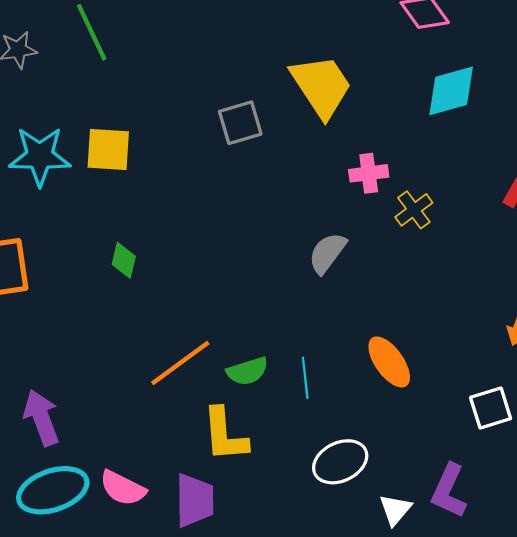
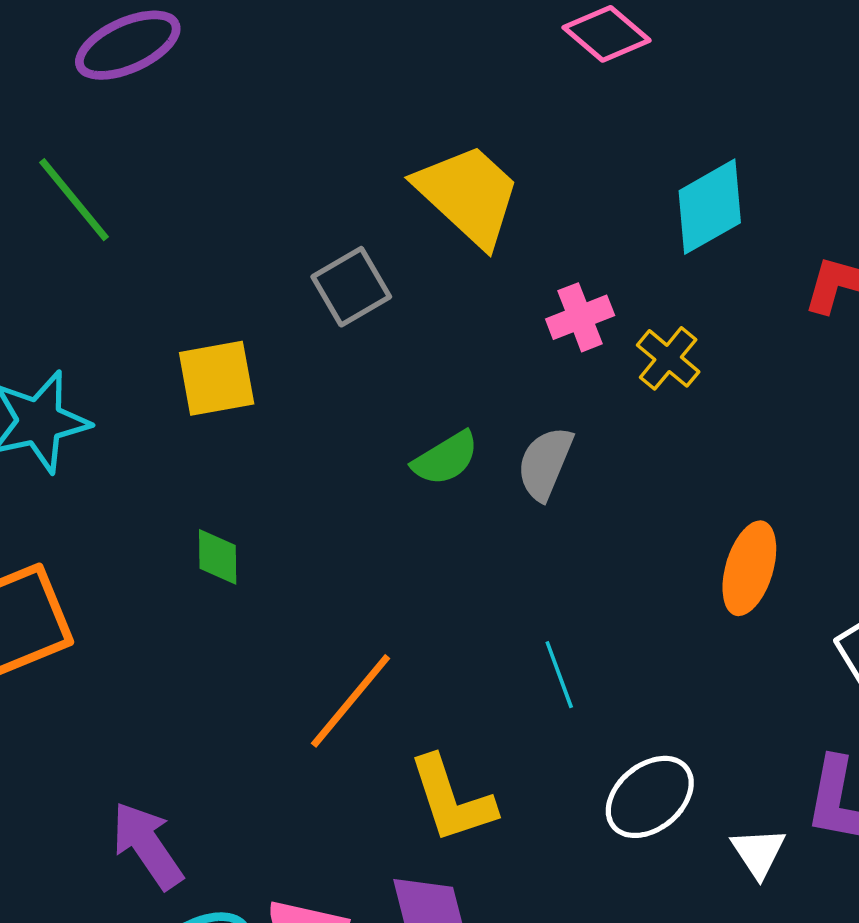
cyan diamond: (451, 91) -> (710, 207), moved
yellow square: (108, 150) -> (217, 378), moved
orange ellipse: (389, 362) -> (749, 568), moved, turned 66
green semicircle: (247, 371) -> (446, 458), moved

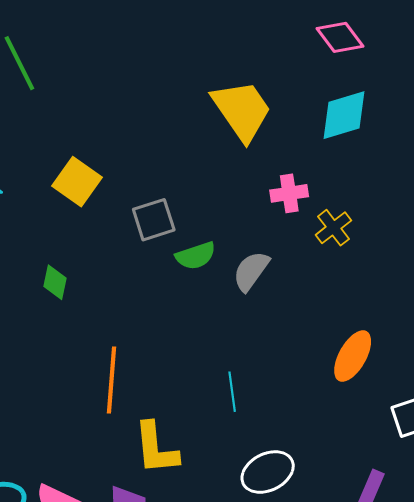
cyan diamond: (710, 207) -> (344, 115), moved
gray square: (351, 287) -> (154, 220), moved
yellow square: (217, 378) -> (77, 182), turned 33
orange line: (351, 701) -> (111, 380), turned -48

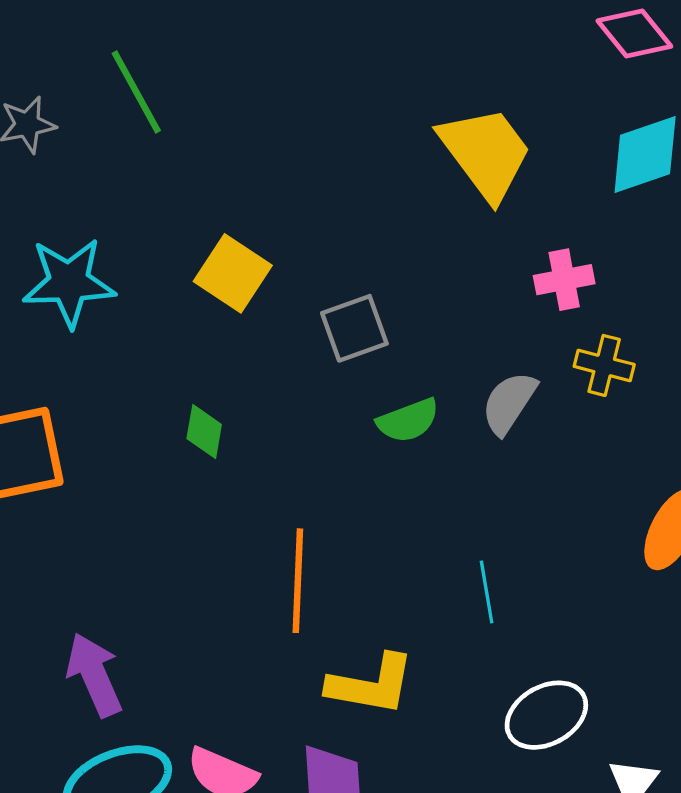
yellow cross: (333, 228) -> (604, 365), moved, turned -36
green semicircle: (196, 256) -> (408, 420), moved
yellow L-shape: (156, 448) -> (371, 685), turned -72

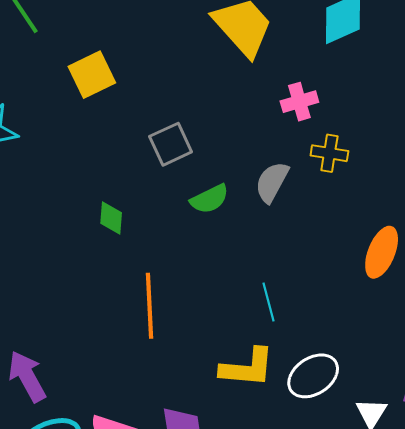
yellow square: (233, 273) -> (92, 75), moved, turned 36
green diamond: (204, 431) -> (111, 218), moved
yellow L-shape: (371, 685) -> (247, 368), moved

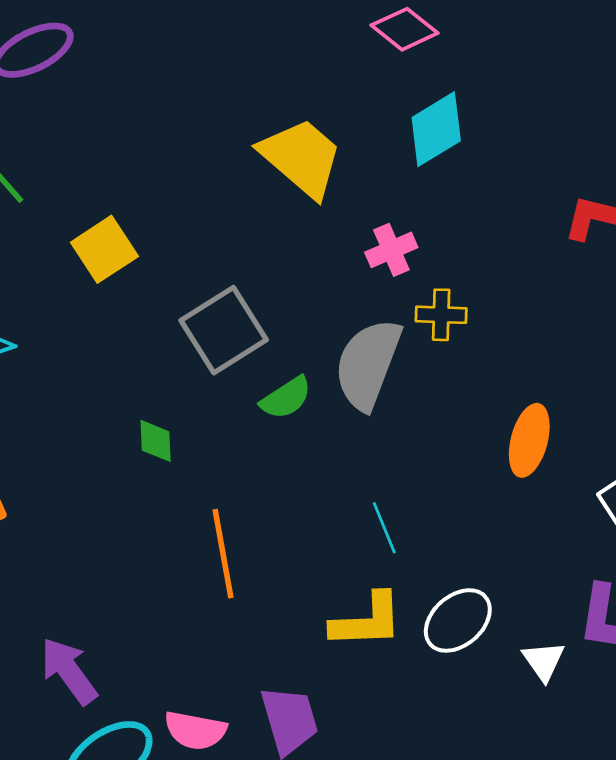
gray square: (171, 144) -> (224, 330), size x1.4
gray semicircle: (272, 182) -> (368, 364), size x1.6

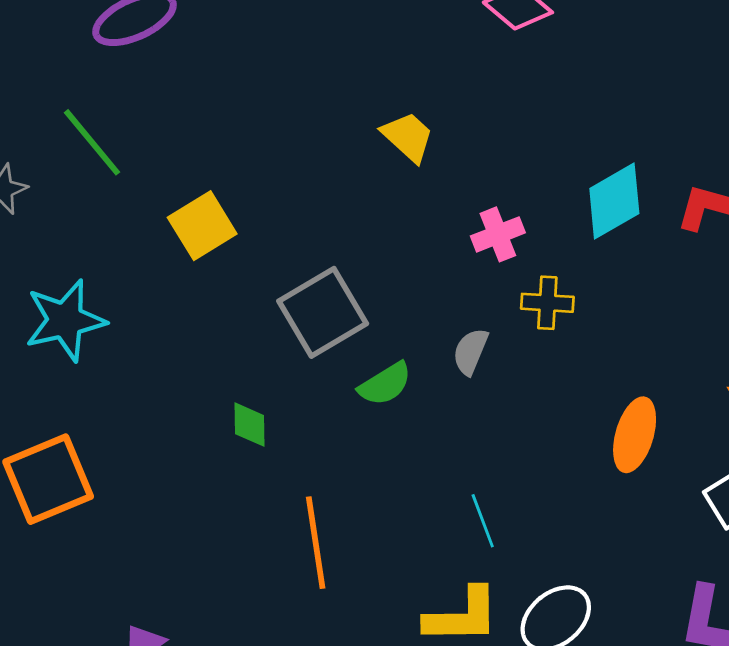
cyan diamond: (436, 129) -> (614, 201), moved
yellow trapezoid: (301, 158) -> (408, 137), size x0.6
gray semicircle: (368, 364) -> (470, 352), size x0.5

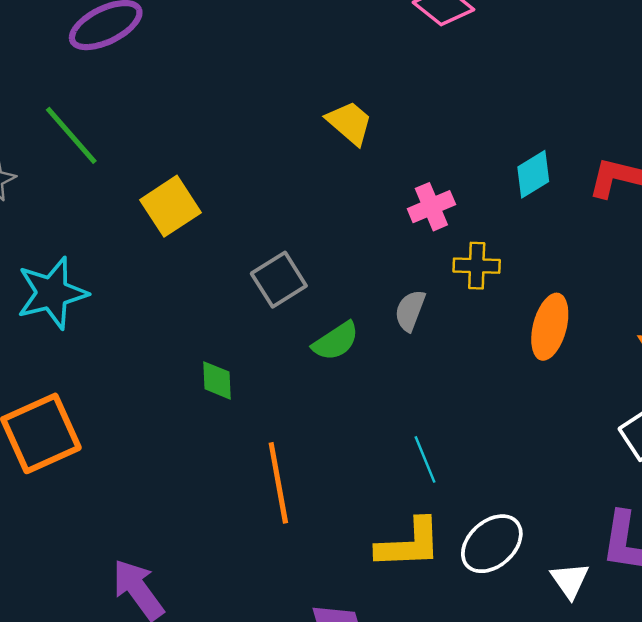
cyan diamond: (614, 201) -> (533, 174), size x0.7
gray square: (323, 312) -> (279, 280), size x0.7
orange ellipse: (635, 435) -> (550, 327), moved

